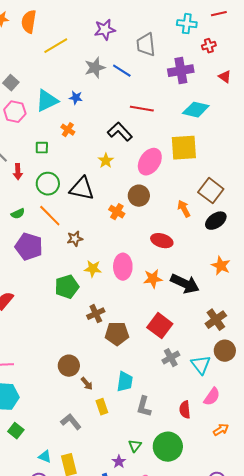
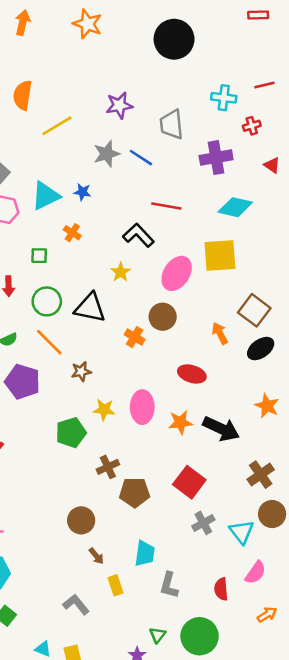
brown circle: (69, 366) -> (81, 520), moved

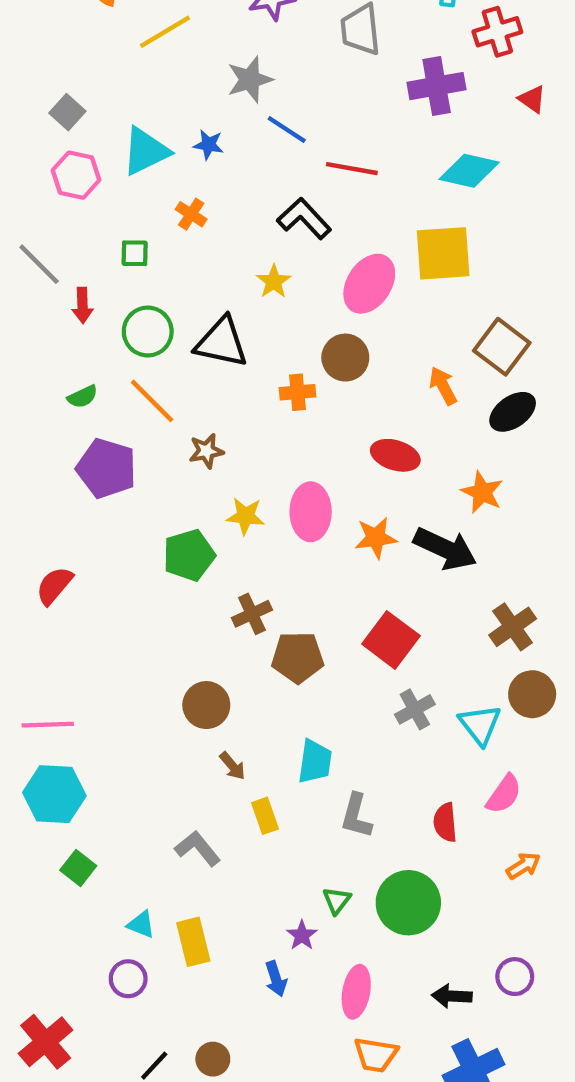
red cross: (252, 126) -> (497, 32), size x1.5
blue line: (141, 158) -> (287, 129), moved
orange cross: (135, 337) -> (298, 392), turned -36
orange star: (267, 406) -> (482, 492), moved

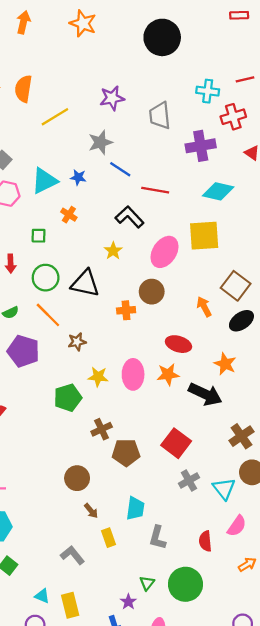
orange star: (376, 538) -> (168, 374), moved

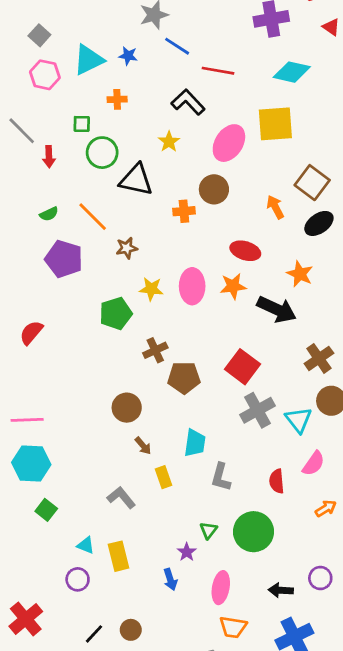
orange cross: (69, 215) -> (117, 99), turned -35
green circle: (46, 278) -> (102, 153), moved
gray cross: (189, 480) -> (258, 410), size x1.4

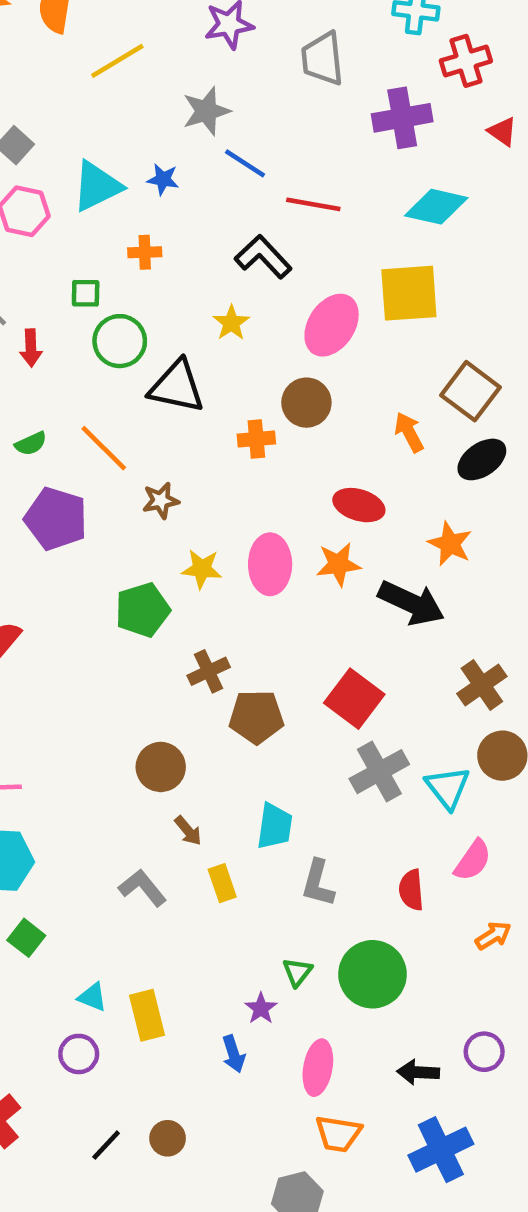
gray L-shape: (121, 498) -> (142, 888), moved

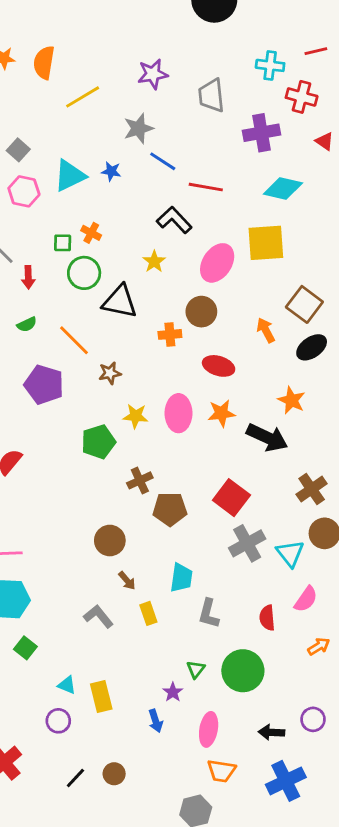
red cross: (466, 61) -> (302, 97), turned 32
orange cross: (145, 252) -> (91, 233), moved, turned 30
green semicircle: (31, 444) -> (27, 324), moved
red ellipse: (359, 505) -> (219, 366), moved

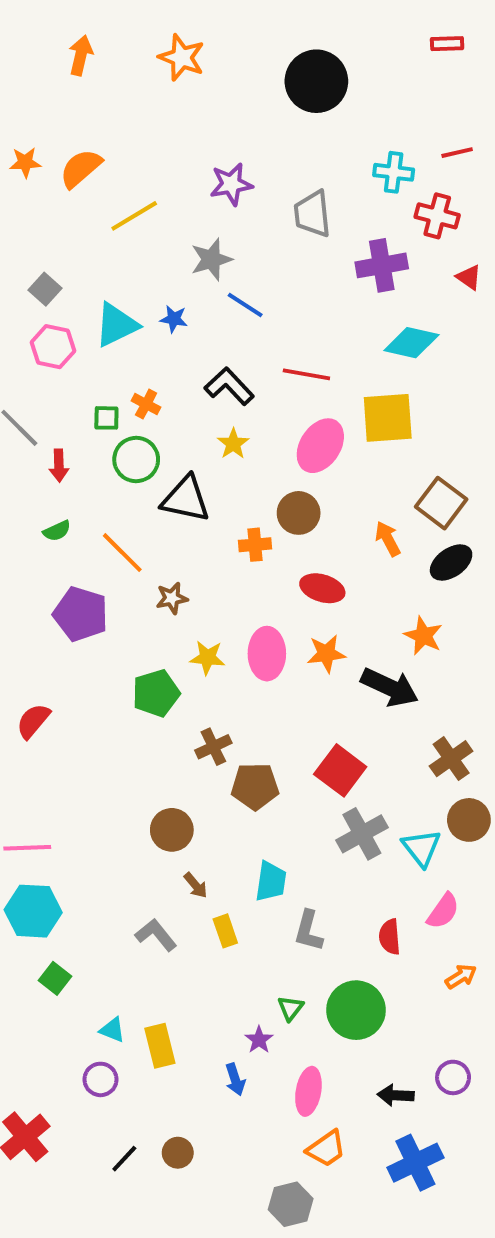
orange semicircle: (44, 63) -> (81, 168), turned 40
red line: (206, 187) -> (306, 374), moved
black L-shape: (174, 220) -> (229, 386), moved
orange trapezoid: (221, 771) -> (326, 1149), turned -44

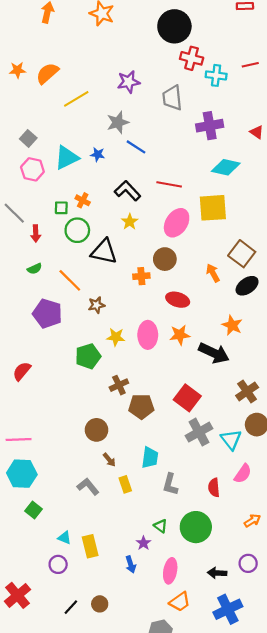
red cross: (437, 216) -> (192, 58), moved
orange arrow: (461, 976) -> (252, 521), moved
green triangle: (291, 1008) -> (161, 526), turned -32

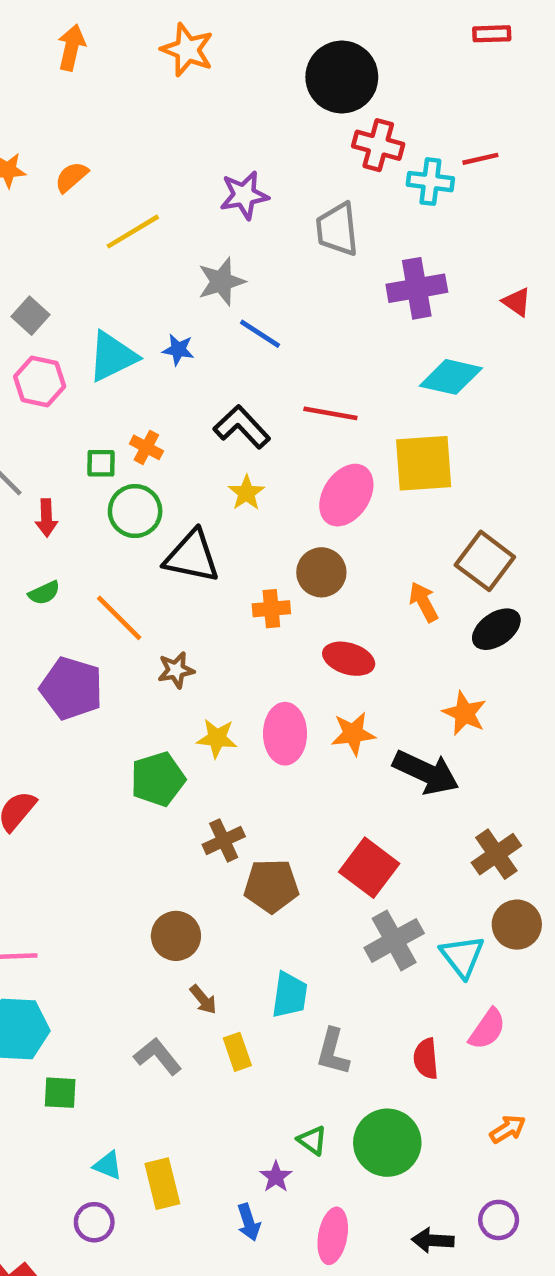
red line: (250, 65) -> (480, 159), moved
orange semicircle: (47, 73) -> (71, 177), size x0.7
green square: (34, 510) -> (60, 1093), moved, turned -35

